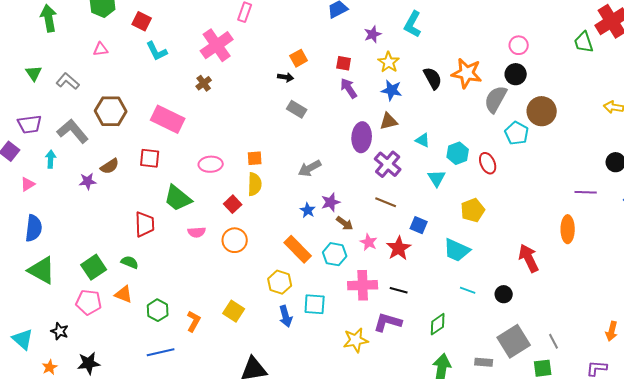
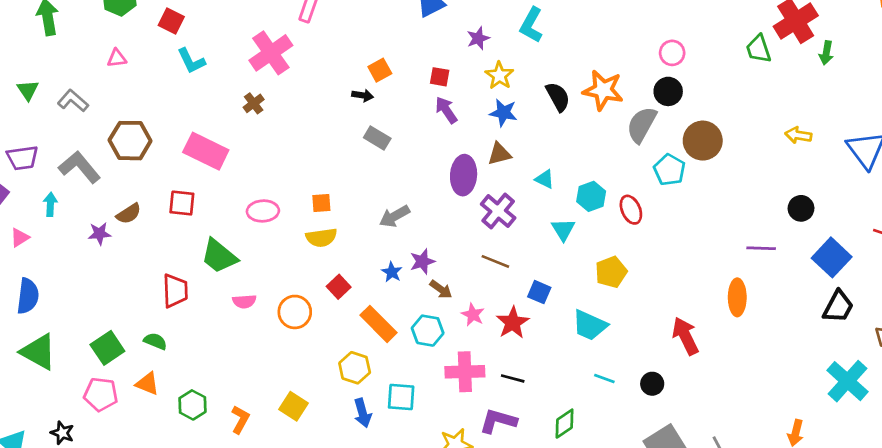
yellow semicircle: (255, 184) -> (321, 238), turned 80
red square: (233, 204) -> (339, 287), moved

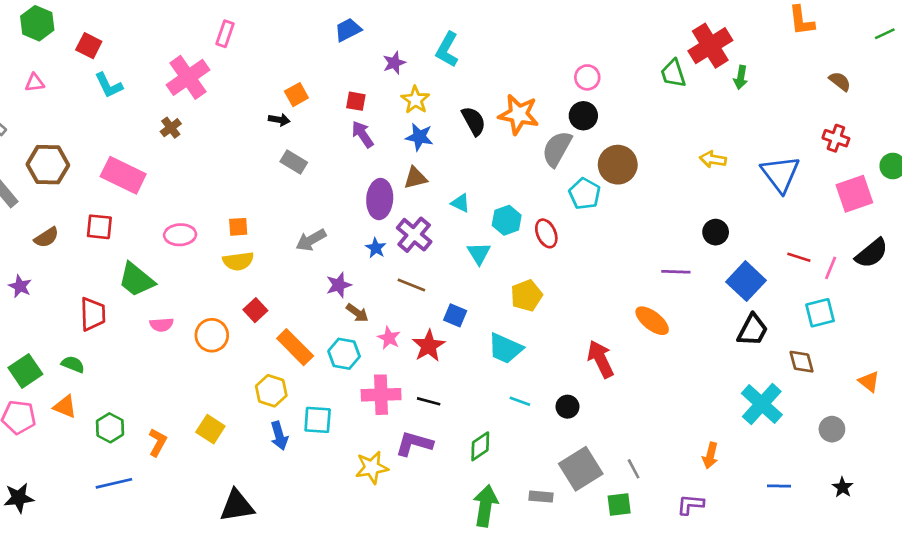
purple star: (99, 234) -> (20, 286), moved, turned 30
blue star: (392, 272) -> (376, 248), moved
orange ellipse: (737, 297) -> (652, 321), turned -52

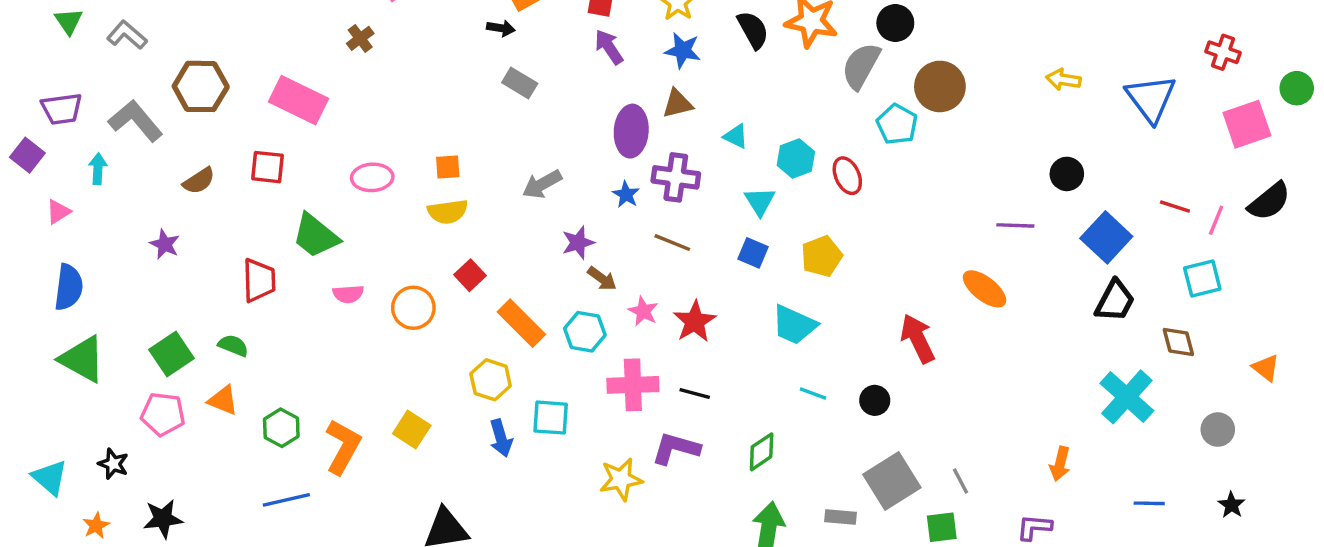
purple cross: (414, 235) -> (676, 177), turned -32
blue square: (455, 315) -> (753, 253), moved
orange L-shape: (158, 442) -> (343, 447), size x1.5

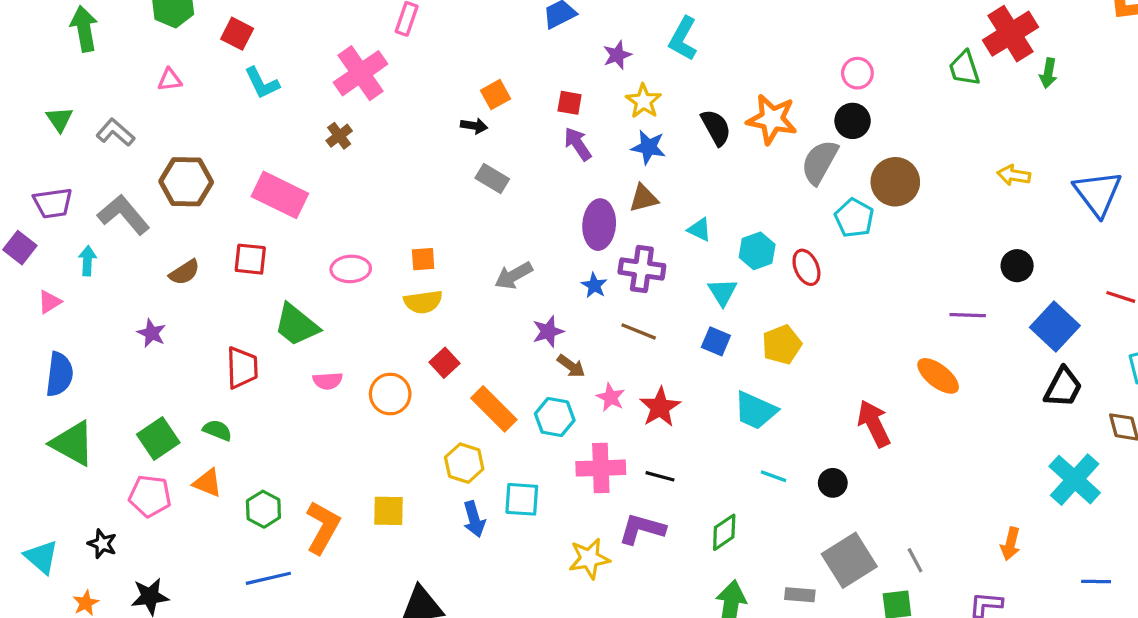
yellow square: (412, 430) -> (389, 511), turned -32

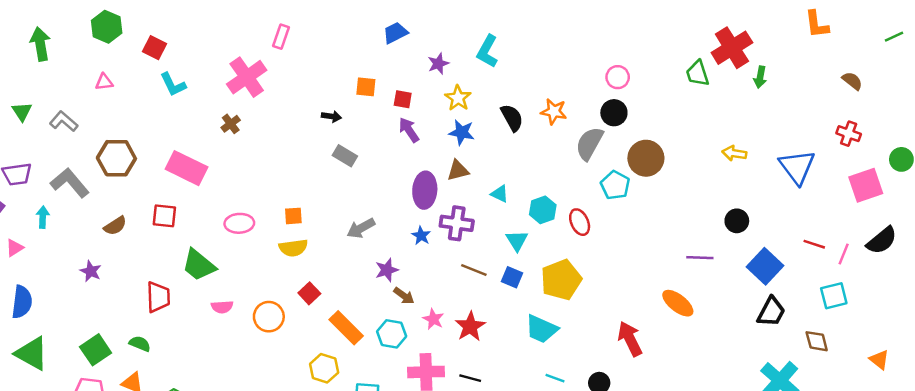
orange square: (495, 95) -> (366, 87), moved, turned 35
orange star: (772, 119) -> (554, 112), size x0.7
brown line: (639, 331) -> (474, 270), moved
yellow pentagon: (782, 345) -> (561, 280), size x1.4

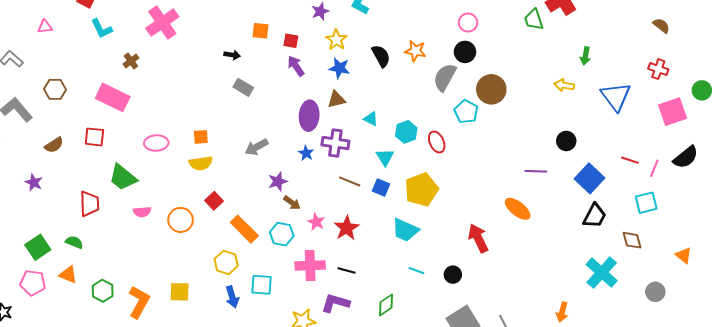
green arrow: (760, 77) -> (585, 56), moved
brown cross: (231, 124) -> (131, 61), moved
brown hexagon: (116, 158) -> (55, 89), size x0.7

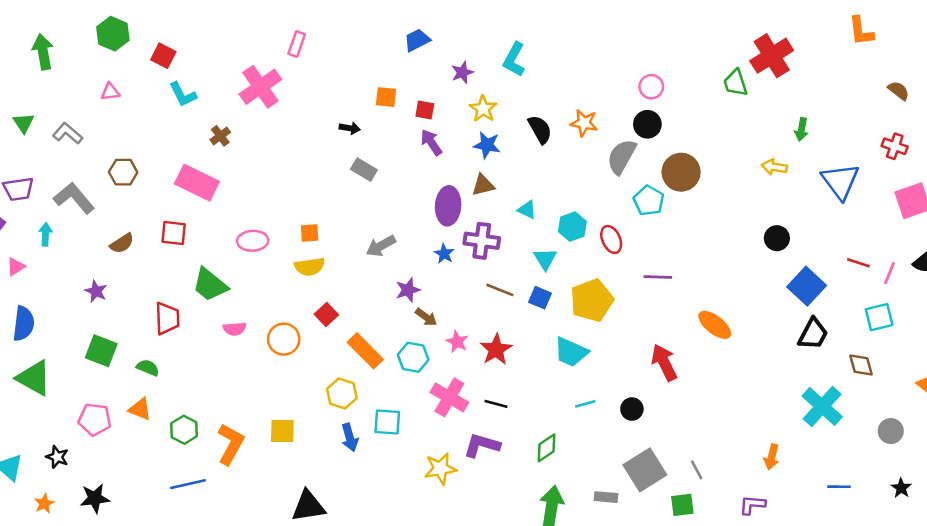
purple line: (536, 171) -> (658, 277), moved
green square: (38, 247) -> (101, 351), moved, turned -35
pink cross: (310, 265) -> (449, 397), turned 32
cyan line: (416, 271) -> (585, 404), turned -35

